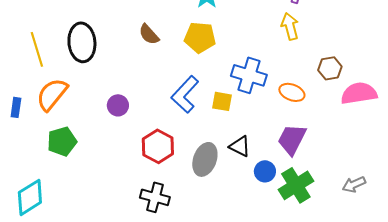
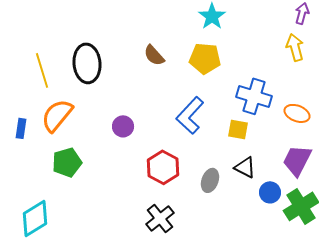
yellow square: (222, 101) -> (238, 129), moved
gray ellipse: (205, 159) -> (210, 180), size x0.7
black cross: (155, 197) -> (160, 218), turned 36

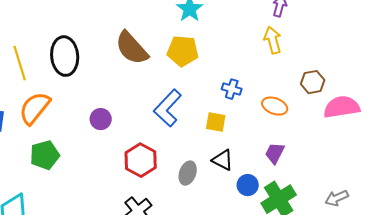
brown semicircle: (154, 55) -> (132, 48), size x1.6
blue cross: (254, 96) -> (232, 89), size x0.6
purple trapezoid: (297, 160) -> (275, 153), size x0.7

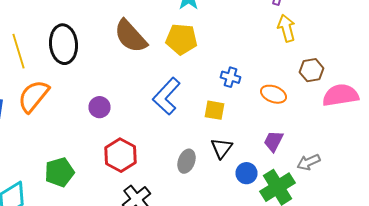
yellow arrow: (273, 40) -> (286, 28), moved
green pentagon: (45, 155) -> (60, 172), moved
red hexagon: (141, 160) -> (120, 155), moved
black triangle: (223, 160) -> (222, 148), turned 40
gray arrow: (337, 198) -> (308, 162), moved

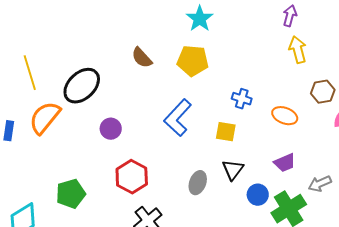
brown semicircle: (130, 36) -> (142, 58), size x0.6
black ellipse: (64, 44) -> (82, 86), moved, turned 51
purple trapezoid: (274, 141) -> (285, 163), turned -140

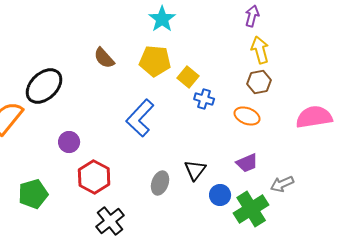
brown hexagon: (323, 92) -> (259, 82), moved
purple circle: (111, 129) -> (69, 142), moved
yellow square: (226, 132) -> (188, 77), moved, turned 30

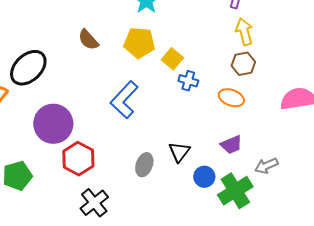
purple circle: (69, 142) -> (53, 124), size x1.8

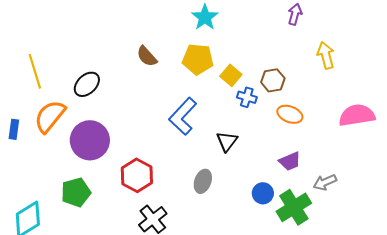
yellow arrow: (244, 32) -> (326, 55), moved
brown hexagon: (243, 64) -> (273, 80), moved
black ellipse: (28, 68) -> (87, 84), size x0.7
purple circle: (53, 124) -> (90, 140), moved
black triangle: (179, 152) -> (227, 141), moved

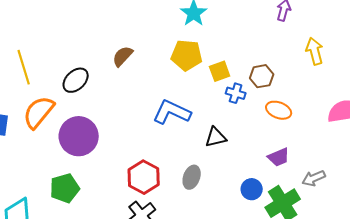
brown semicircle: (147, 56) -> (123, 56), moved, turned 85
yellow square: (231, 75) -> (220, 71), turned 30
blue L-shape: (183, 116) -> (172, 112), turned 72
black triangle: (227, 141) -> (216, 137), turned 40
red hexagon: (137, 175) -> (144, 177), moved

